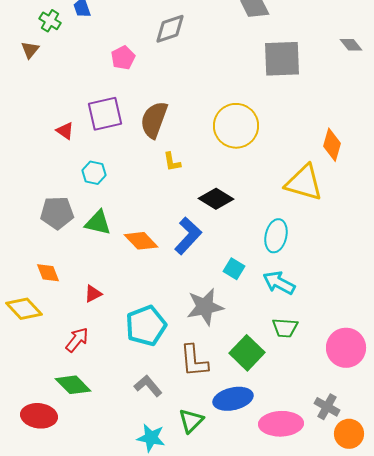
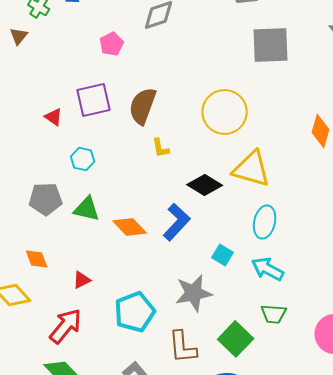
yellow triangle: (304, 183) -> (252, 169), moved
red arrow: (77, 340) -> (66, 326), size x1.4

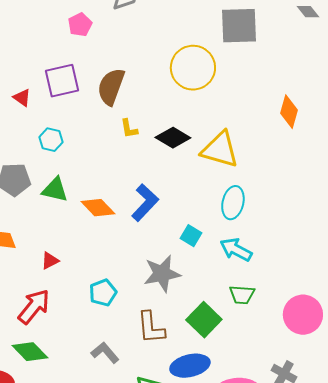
yellow circle: (225, 112) -> (193, 68), moved
black diamond: (205, 185) -> (173, 138), moved
cyan pentagon: (135, 312) -> (103, 293), size x0.7

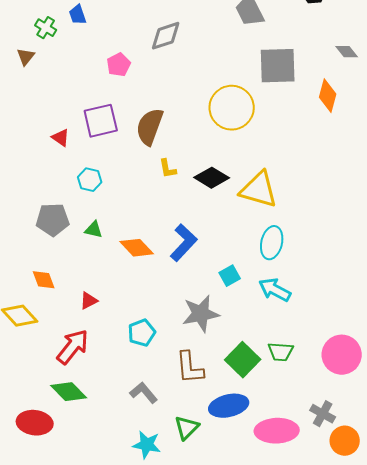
orange diamond: (289, 112) -> (328, 96), moved
green triangle: (55, 190) -> (94, 230), size x0.7
cyan square: (191, 236) -> (230, 276), turned 30
green trapezoid: (242, 295) -> (281, 352), moved

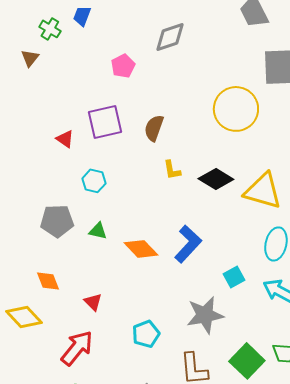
blue trapezoid: (78, 15) -> (82, 16), turned 40
brown semicircle: (150, 127) -> (154, 128), size x0.7
red triangle: (89, 301) -> (93, 302), turned -48

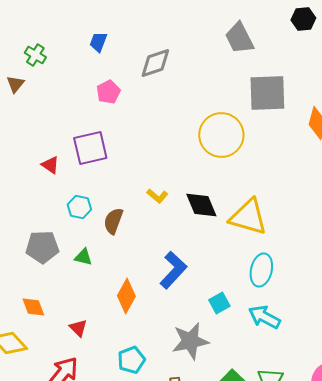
blue trapezoid: (82, 16) -> (98, 42), moved
brown semicircle: (154, 128) -> (113, 221), moved
yellow L-shape: (172, 170) -> (157, 196), turned -40
black diamond: (216, 179) -> (201, 205), turned 36
orange diamond: (141, 249) -> (126, 296), moved, turned 72

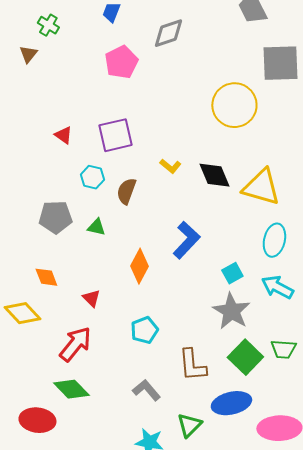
pink pentagon: (108, 92) -> (121, 62), size x1.4
purple square: (90, 148) -> (115, 135), moved
gray star: (190, 341) -> (231, 311), moved, turned -30

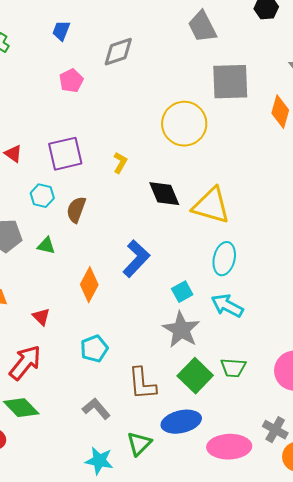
pink pentagon: (121, 62) -> (71, 81), size x0.7
yellow L-shape: (170, 166) -> (120, 163), moved, turned -100

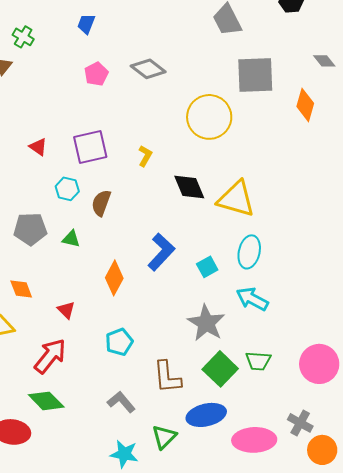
gray diamond: (118, 52) -> (148, 69), moved, turned 56
cyan square: (182, 292) -> (207, 267), moved

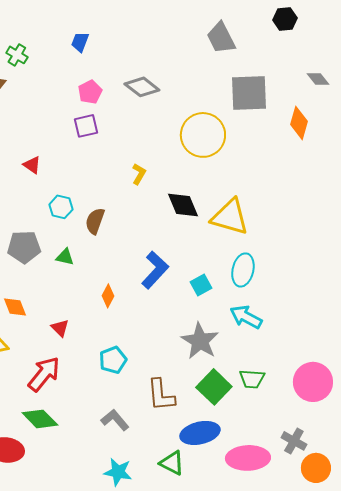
purple square: (90, 147) -> (86, 126), moved, size x0.7
orange diamond: (114, 278) -> (108, 296), size x0.7
green triangle: (164, 437) -> (172, 463), moved, turned -48

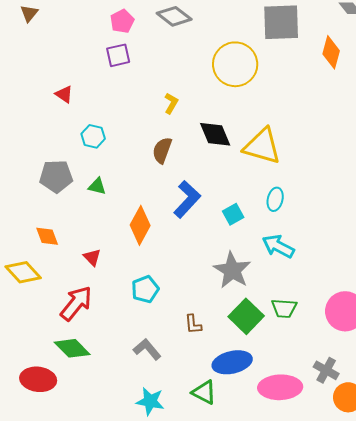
brown semicircle: (95, 221) -> (162, 150), moved
cyan ellipse: (243, 270) -> (275, 199), size x0.7
orange diamond: (108, 296) -> (140, 225), size x1.6
brown L-shape: (161, 395) -> (193, 324), size x0.6

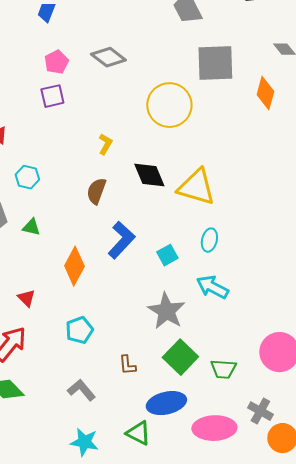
green trapezoid: (284, 308) -> (223, 369), moved

